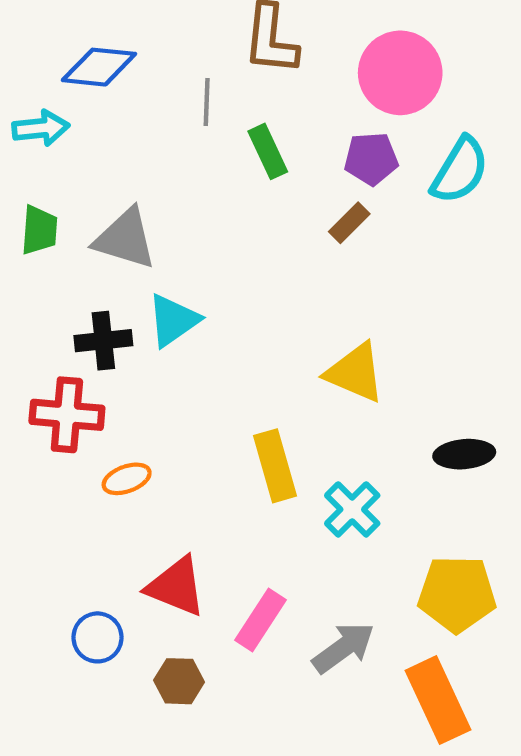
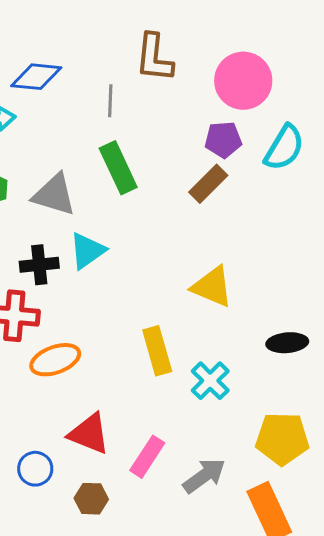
green rectangle: (268, 151) -> (118, 168), moved, size x1.4
brown rectangle: (349, 223) -> (208, 184), size x1.4
orange ellipse: (127, 479) -> (55, 360), size x1.5

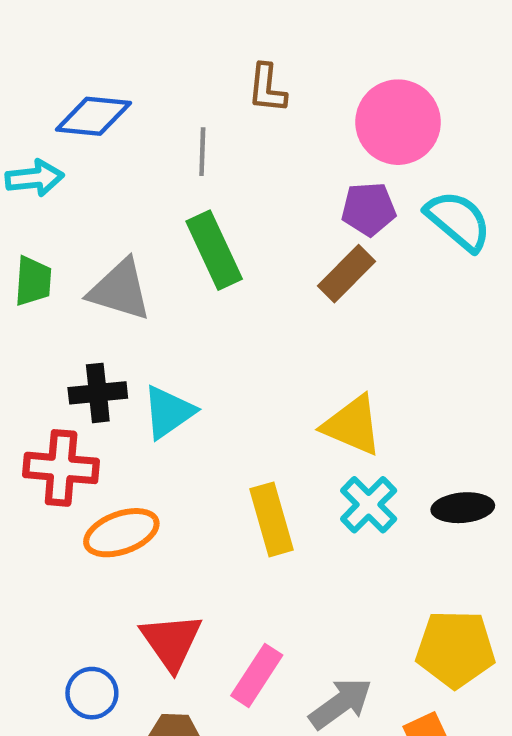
brown L-shape: (154, 58) -> (267, 88), size x0.7
cyan semicircle: (284, 148) -> (458, 221), turned -81
cyan triangle: (87, 251) -> (168, 412), moved
cyan cross: (210, 381) -> (369, 505), moved
red triangle: (89, 434) -> (171, 642), turned 33

